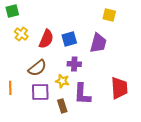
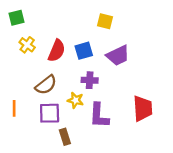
yellow square: (109, 15) -> (105, 21), moved
purple trapezoid: (98, 43) -> (118, 55), turned 50
brown rectangle: (62, 106) -> (65, 137), moved

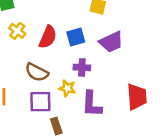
brown semicircle: (46, 85) -> (37, 72), turned 65

